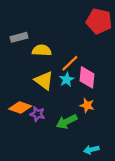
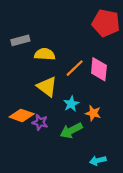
pink diamond: (87, 77) -> (99, 69), moved
cyan star: (67, 79) -> (71, 104), moved

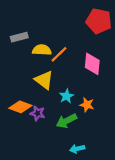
orange line: (75, 68) -> (59, 54), moved
cyan arrow: (98, 160) -> (77, 149), moved

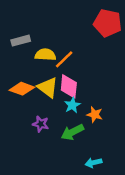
pink diamond: (92, 64) -> (69, 86), moved
orange diamond: (20, 107) -> (22, 89), moved
cyan arrow: (77, 149) -> (93, 163), moved

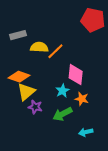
pink diamond: (69, 86) -> (76, 75), moved
yellow triangle: (48, 88) -> (26, 92), moved, turned 42
cyan arrow: (93, 163) -> (86, 132), moved

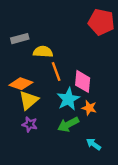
orange line: (55, 51) -> (56, 72), moved, turned -66
cyan star: (62, 91) -> (68, 99), size x1.5
purple star: (35, 107) -> (30, 124), moved
cyan arrow: (86, 132) -> (94, 144), turned 48

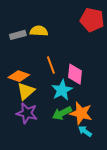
yellow semicircle: (43, 52) -> (39, 31), moved
orange star: (89, 108) -> (81, 113), moved, size x1.6
purple star: (30, 124) -> (27, 113), size x1.5

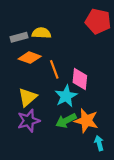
orange diamond: (19, 76) -> (30, 58), moved
purple star: (27, 113) -> (29, 121), turned -30
cyan arrow: (85, 131) -> (99, 143), moved, turned 40

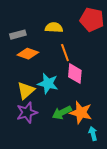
yellow semicircle: (41, 33) -> (54, 28), moved
orange line: (54, 69) -> (65, 53), moved
cyan star: (66, 96) -> (48, 84), moved, turned -30

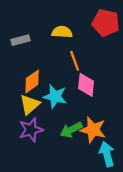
orange diamond: (28, 54) -> (32, 81), moved, turned -55
cyan arrow: (93, 134) -> (107, 154), size x1.5

